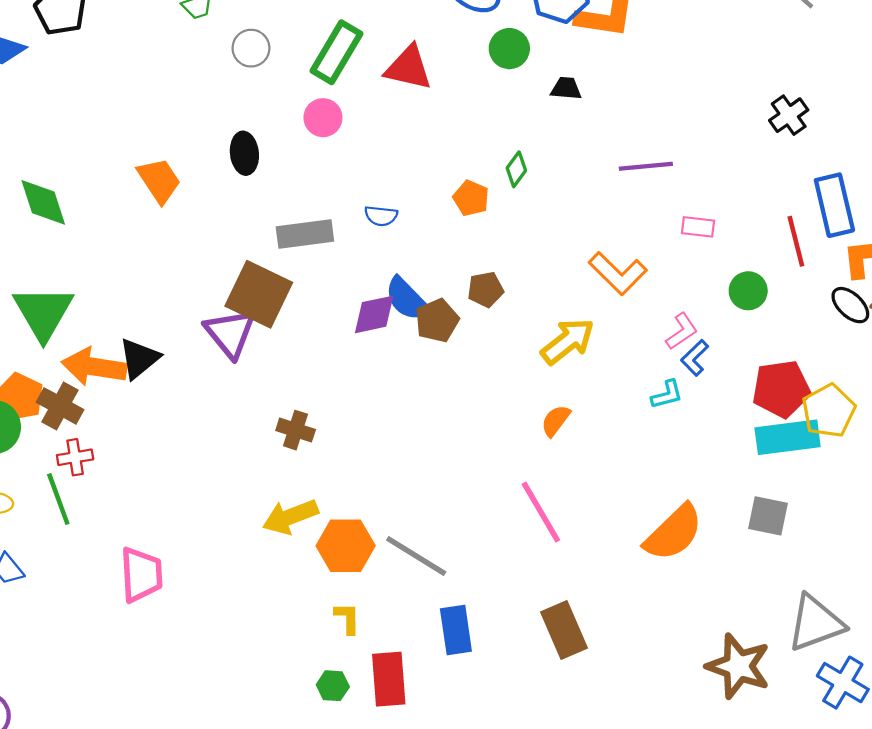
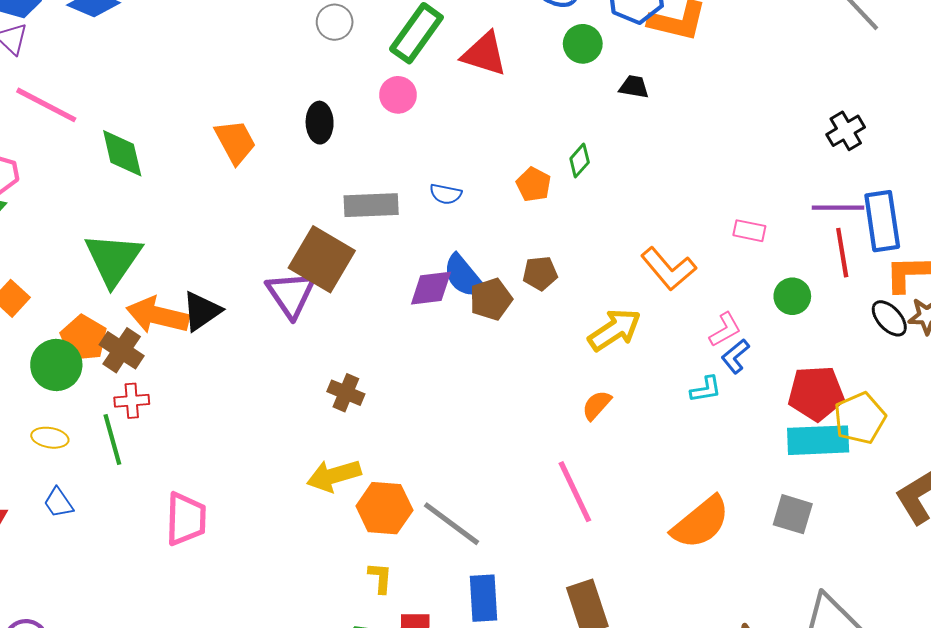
purple line: (646, 166) -> (838, 208), moved

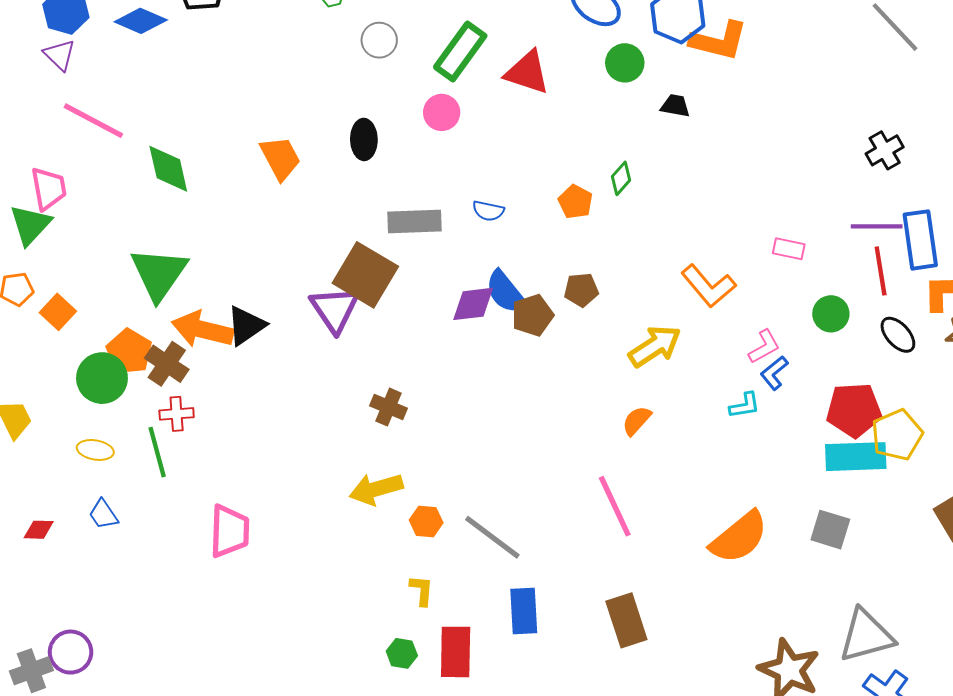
black ellipse: (889, 318) -> (898, 335), moved
orange hexagon: (384, 508) -> (426, 521), size x0.6

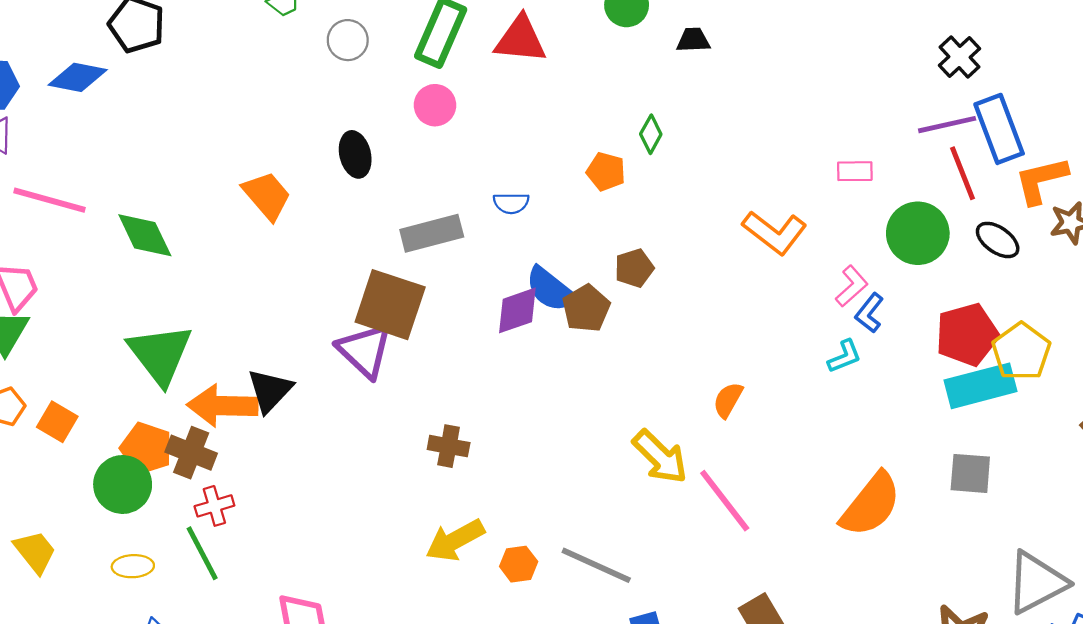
black cross: (885, 150) -> (959, 57), moved
green circle: (831, 314) -> (918, 233), size x1.5
yellow arrow: (655, 346) -> (660, 457), moved, turned 90

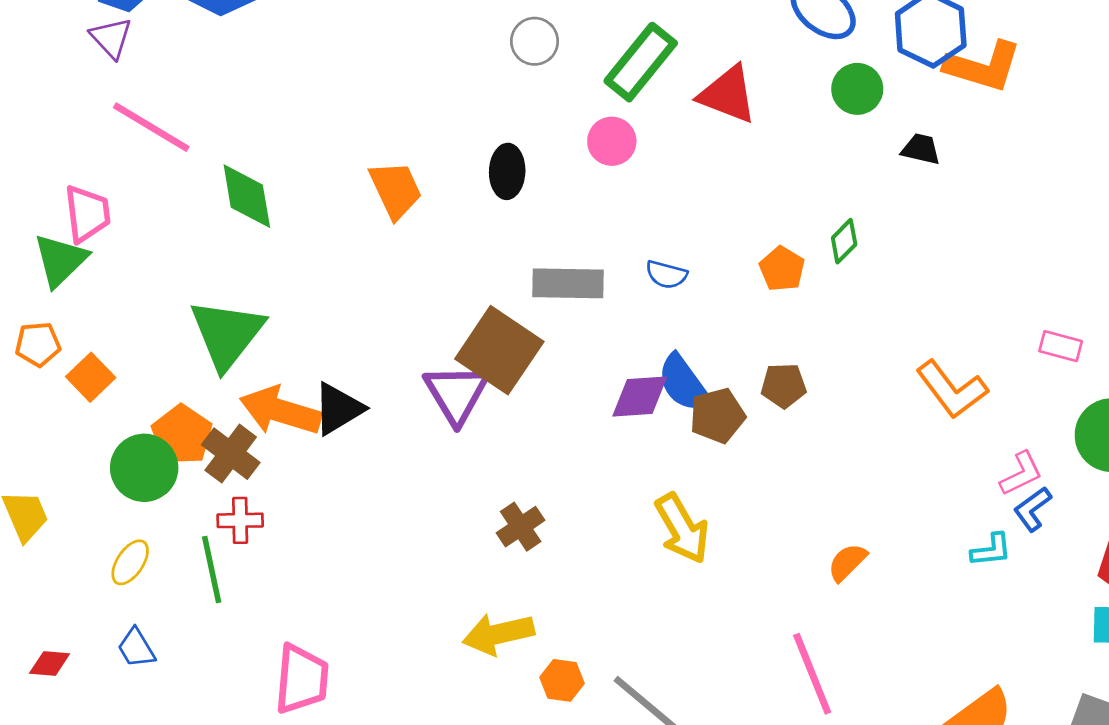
brown cross: (449, 446) -> (521, 527), turned 30
yellow arrow: (660, 457) -> (682, 528), moved
yellow ellipse: (133, 566) -> (130, 562), turned -69

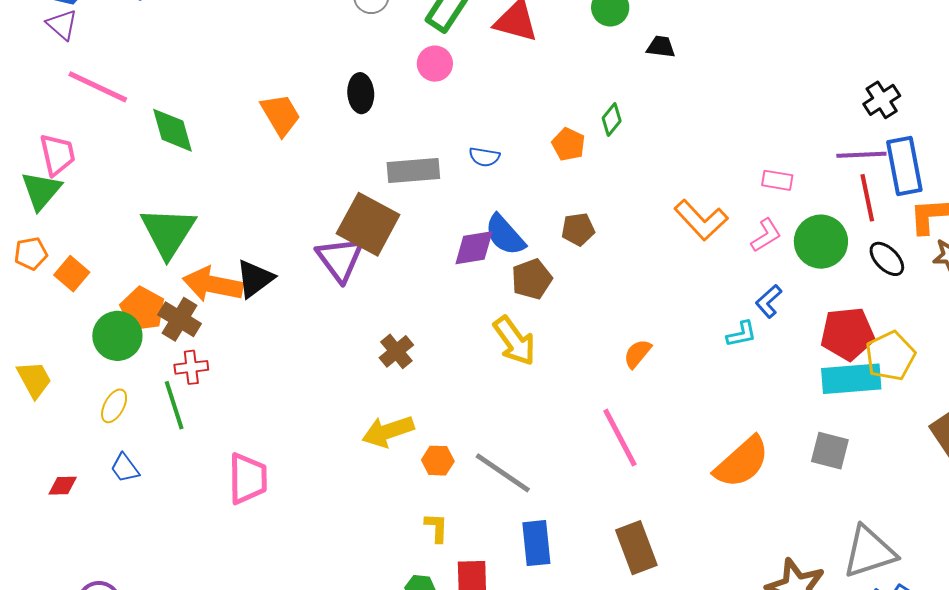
brown pentagon: (717, 416) -> (532, 279), moved
pink L-shape: (1021, 474) -> (766, 235), moved

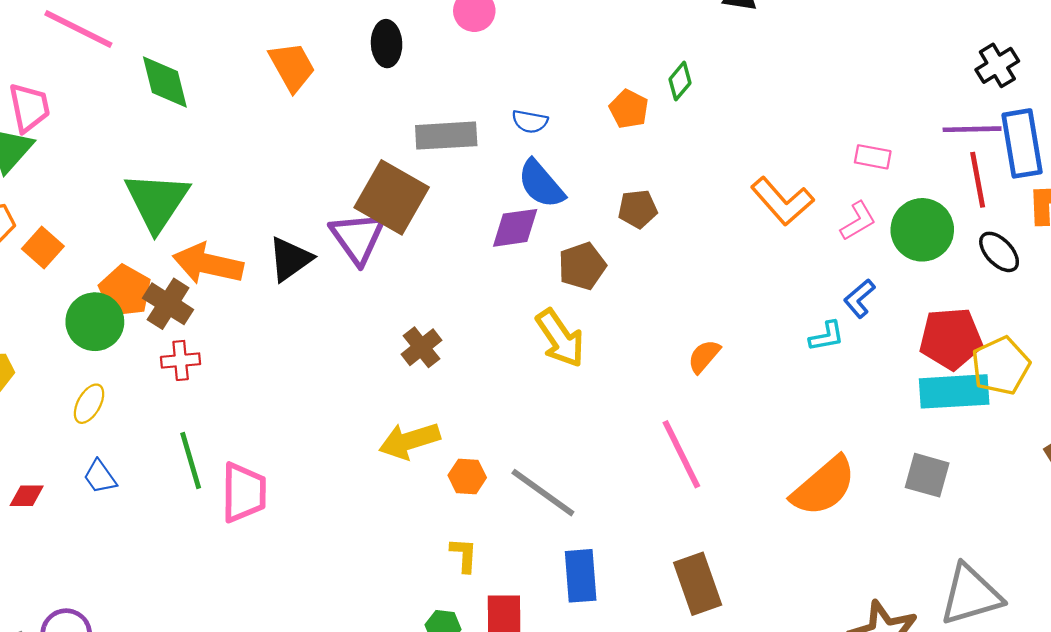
blue semicircle: (505, 235) -> (541, 184), moved
black triangle: (255, 279) -> (290, 259), moved
green line: (174, 405) -> (191, 460), moved

